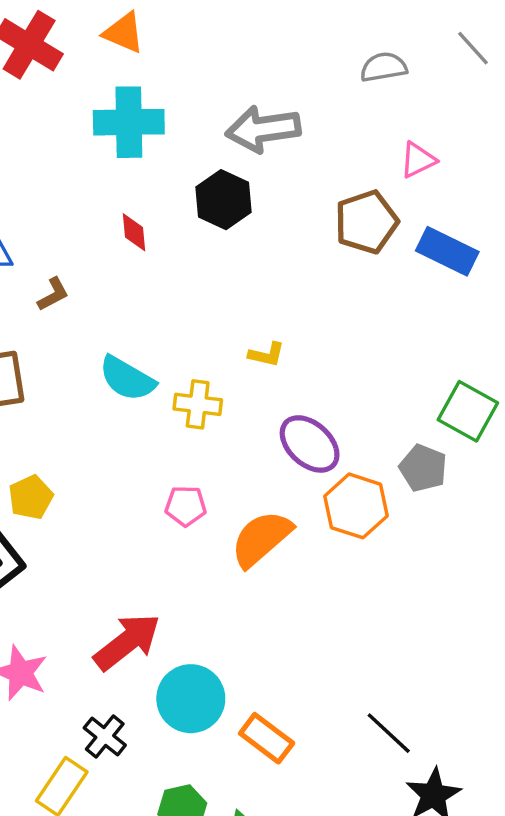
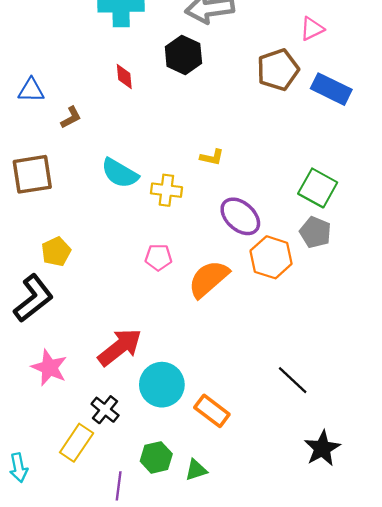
green square: (468, 411) -> (318, 188), moved
black line: (389, 733) -> (293, 380), moved

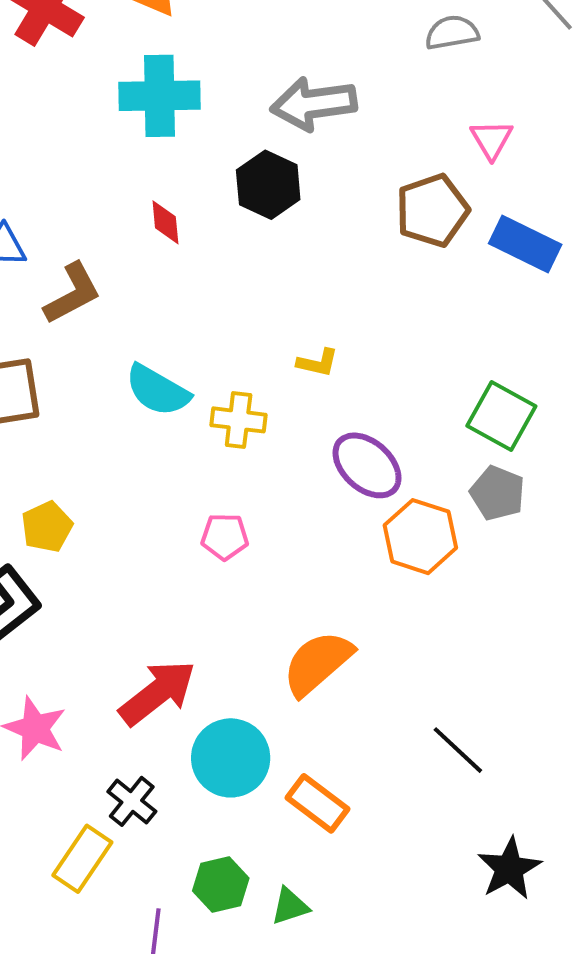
pink triangle: (312, 29) -> (492, 139), turned -35
brown L-shape: (71, 117) -> (73, 293), size x1.6
orange semicircle: (208, 279) -> (318, 663), moved

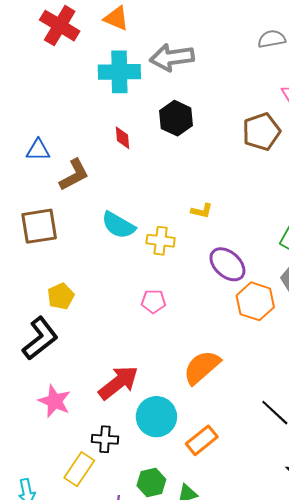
gray arrow: (314, 104) -> (172, 57), moved
black cross: (132, 801) -> (105, 439), turned -35
orange rectangle: (318, 803) -> (202, 440), turned -76

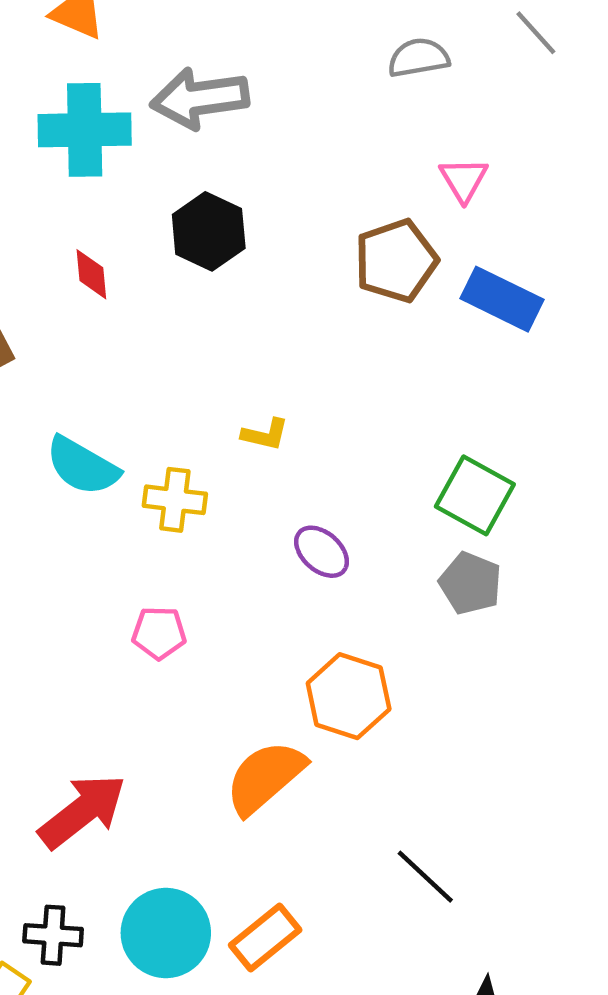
purple ellipse: (227, 264) -> (322, 552), size x0.7
orange hexagon: (255, 301) -> (349, 696), moved
cyan circle: (156, 417) -> (166, 933), moved

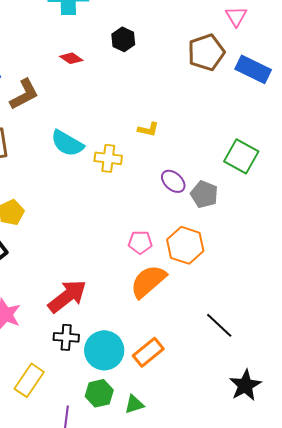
black hexagon: (209, 231) -> (123, 39), size x0.7
red diamond: (91, 274) -> (71, 58), turned -50
gray pentagon: (470, 583) -> (204, 194), moved
pink pentagon: (159, 633) -> (140, 242), moved
black cross: (53, 935) -> (66, 337), moved

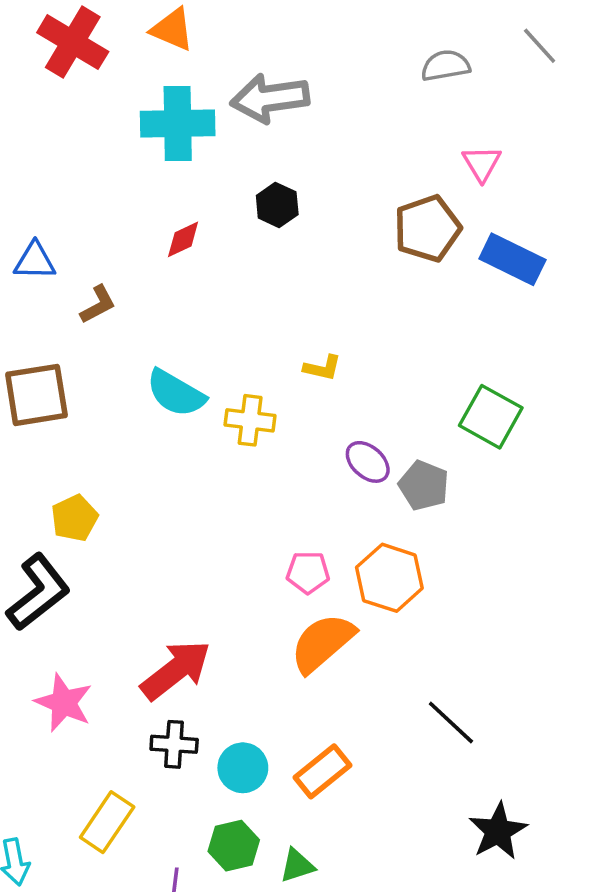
red diamond: (71, 58) -> (183, 239), turned -60
brown L-shape: (24, 94) -> (98, 304), size x0.7
cyan circle: (104, 350) -> (243, 768), size x0.7

